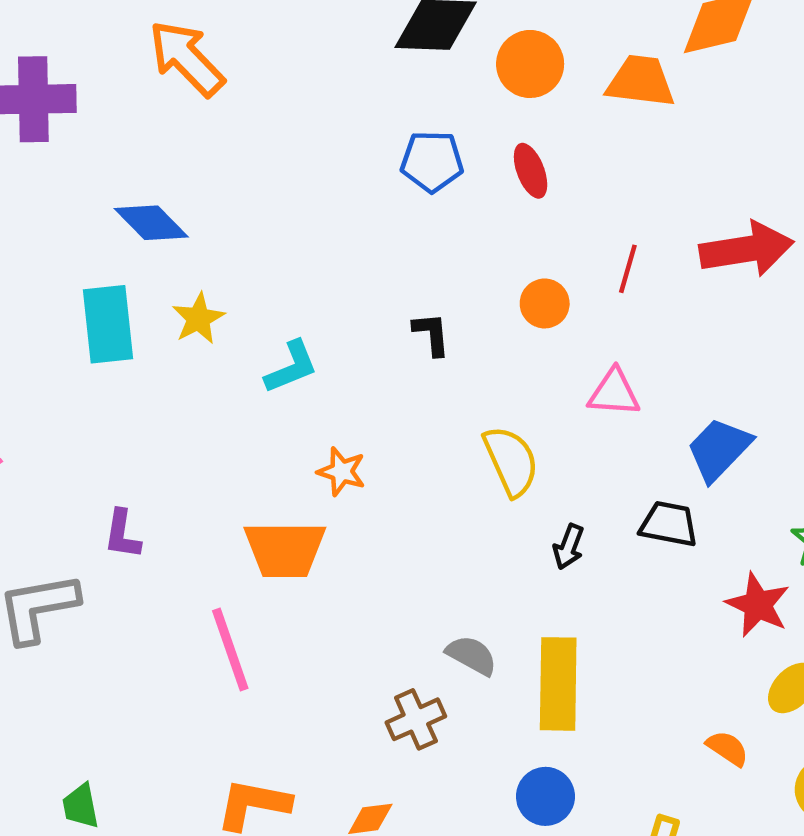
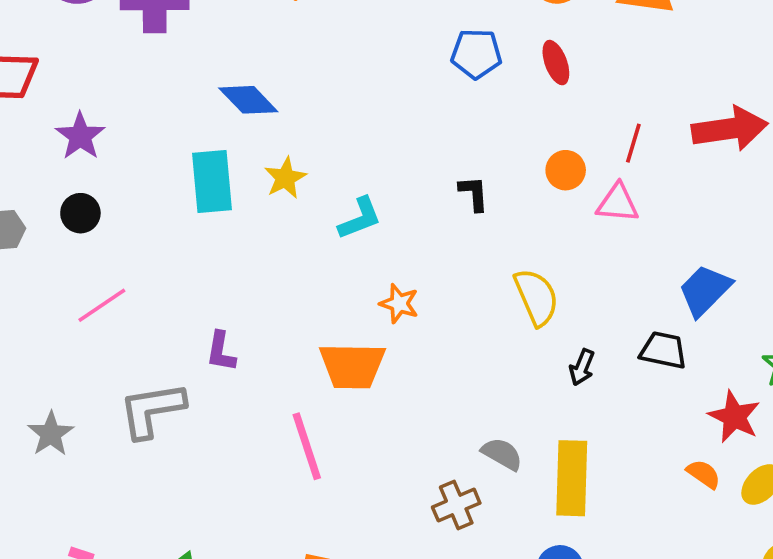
pink triangle: (614, 393) -> (618, 203), moved
orange semicircle: (727, 748) -> (704, 474), moved

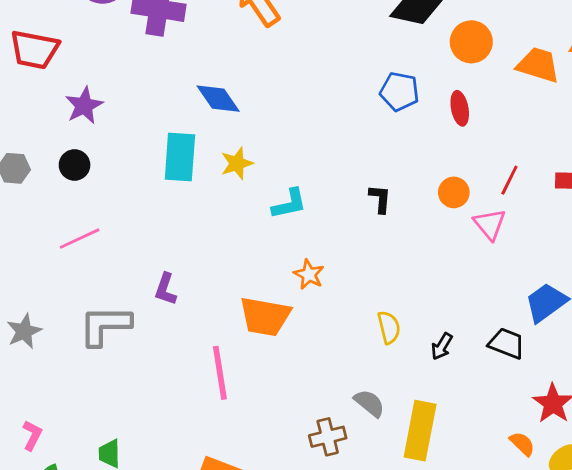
pink triangle: (618, 203) -> (490, 224), turned 36
yellow semicircle: (536, 297) -> (389, 327), moved, size x0.7

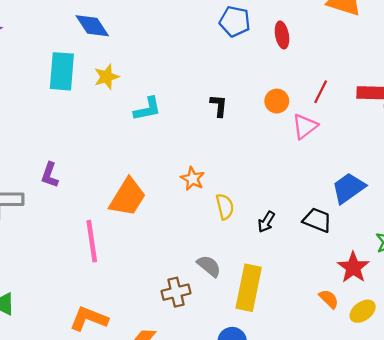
pink triangle: (490, 224) -> (305, 126), turned 32
orange star: (309, 274) -> (193, 179), moved
orange trapezoid: (265, 317) -> (128, 197), turned -69

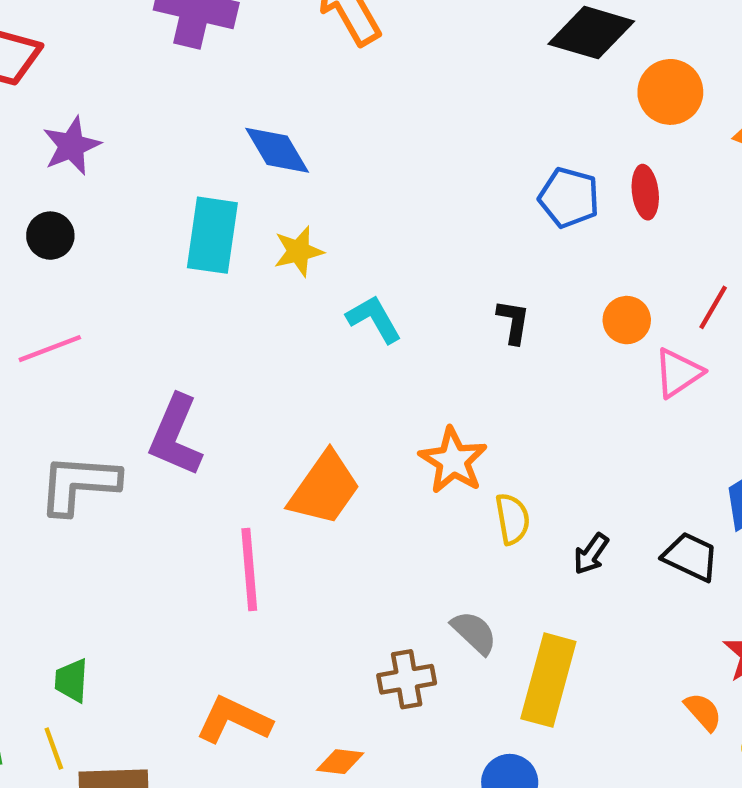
blue pentagon: (235, 21) -> (569, 198), moved
cyan L-shape: (147, 109) -> (374, 319), turned -112
purple L-shape: (50, 175) -> (175, 435), size x1.6
orange star: (193, 179) -> (453, 461), size x1.4

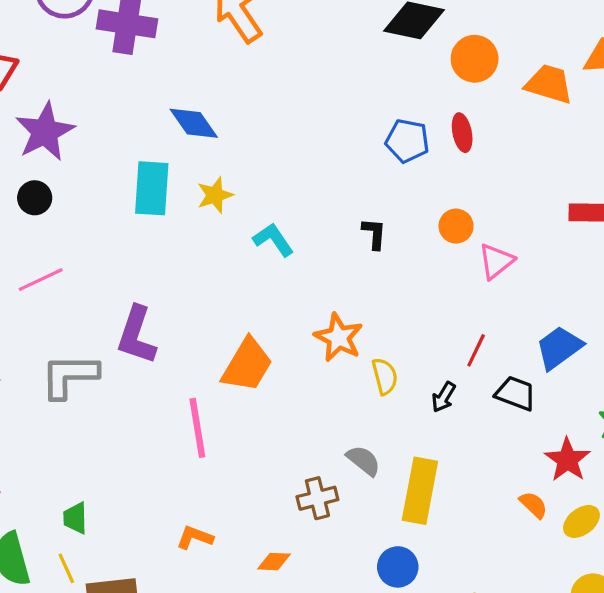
purple star: (72, 146) -> (45, 132), size x1.4
red line: (713, 307) -> (476, 350), moved
orange L-shape: (234, 720) -> (195, 537), size x0.7

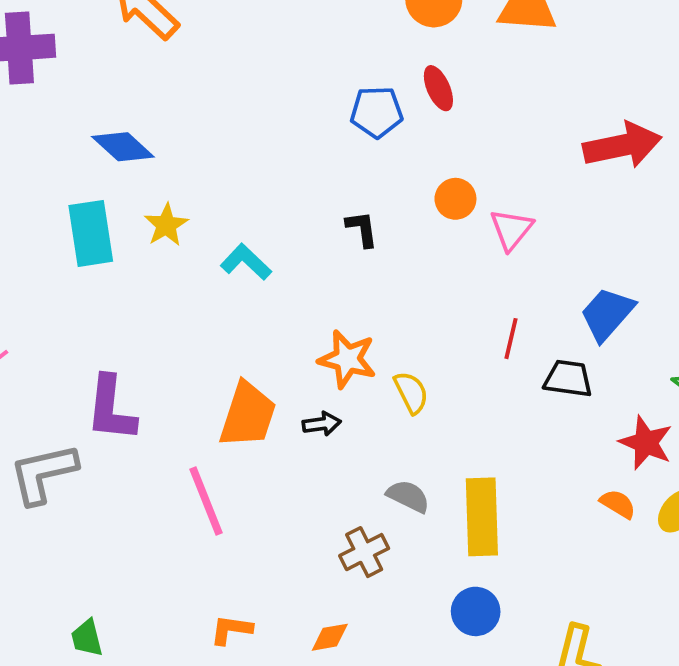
black arrow: (444, 397) -> (322, 424), moved, turned -116

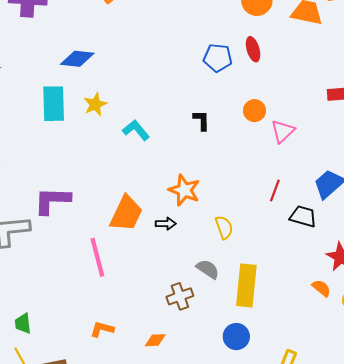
blue diamond: (123, 147) -> (77, 59), turned -44
yellow semicircle: (411, 392) -> (224, 227), moved
purple L-shape: (111, 409) -> (52, 200), turned 78

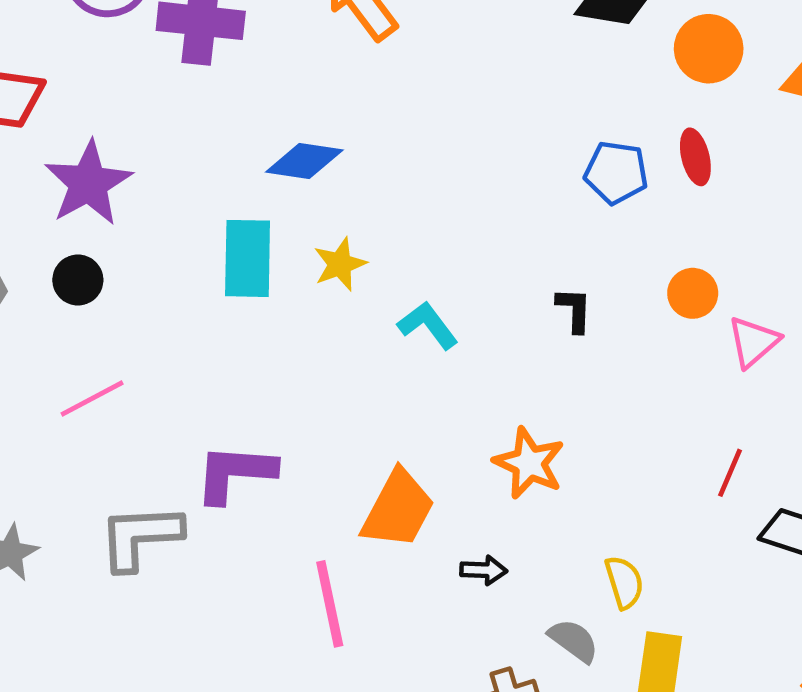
black arrow: (166, 224) -> (484, 570), moved
yellow semicircle: (224, 227) -> (624, 582), moved

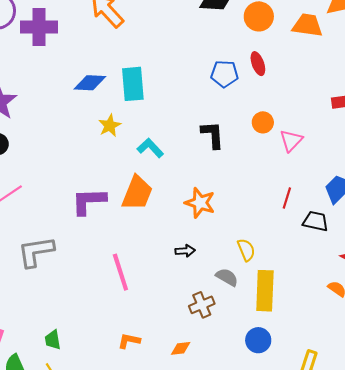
cyan rectangle: (248, 258) -> (133, 84), moved
black L-shape: (574, 310) -> (213, 135), size x1.4
purple L-shape: (235, 473) -> (89, 201), moved
orange trapezoid: (398, 509) -> (137, 193), moved

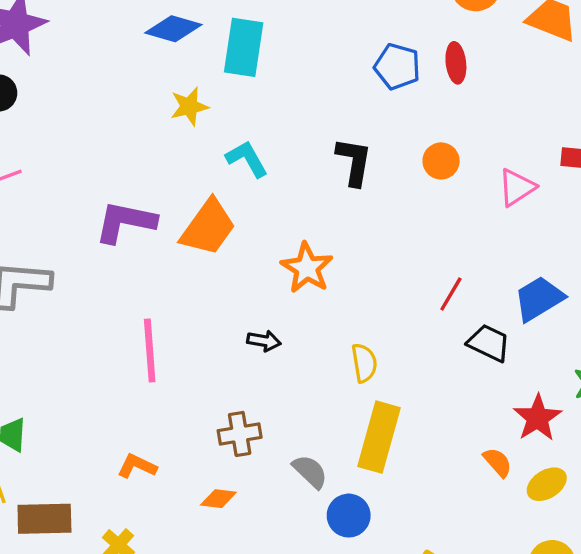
pink triangle: (291, 141) -> (517, 187), moved
gray semicircle: (227, 277) -> (310, 471), moved
brown cross: (202, 305) -> (240, 434), moved

